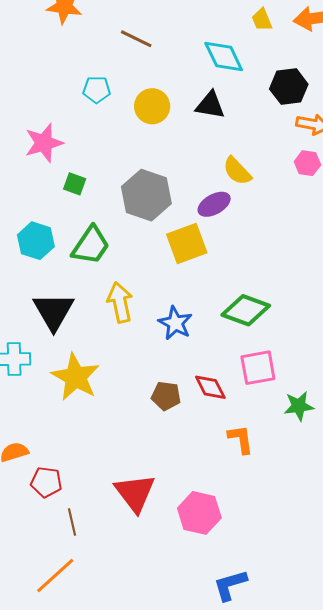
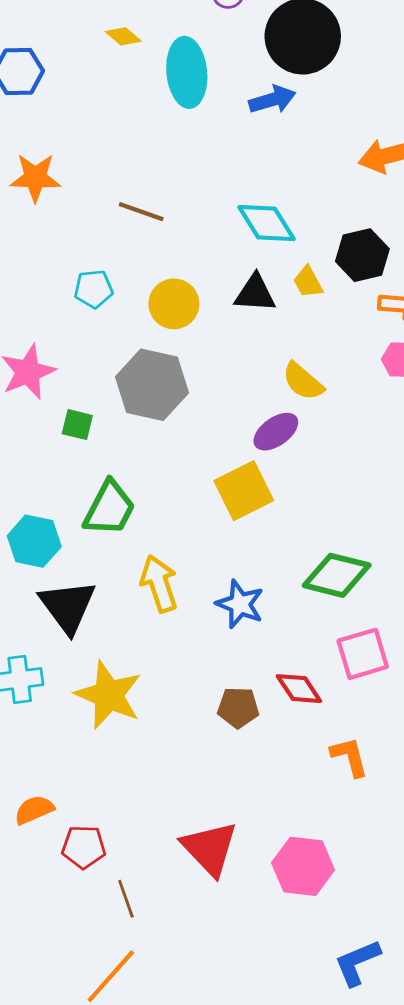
yellow trapezoid: (262, 20) -> (308, 282), moved
gray hexagon: (146, 195) -> (152, 385), moved
cyan hexagon: (36, 241) -> (34, 541), moved

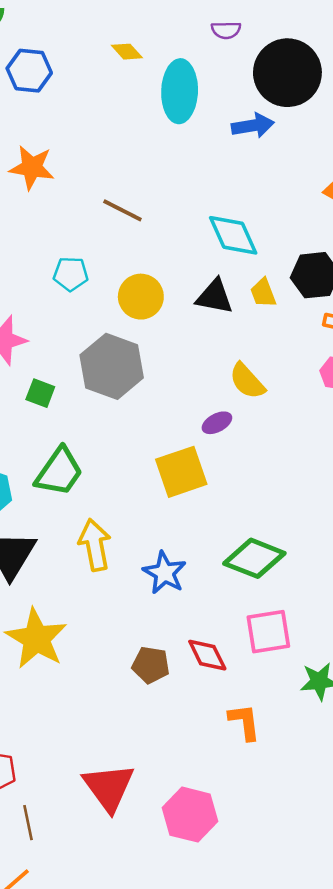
purple ellipse: (276, 432) -> (217, 423), size x0.7

